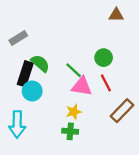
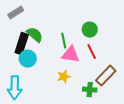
green line: (74, 70) -> (64, 41), turned 35
green cross: (70, 131) -> (90, 90), moved

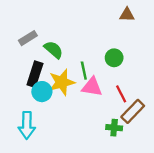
green semicircle: (35, 35) -> (54, 50), moved
red line: (92, 52) -> (121, 94), moved
yellow star: (64, 77) -> (62, 82), moved, size x1.6

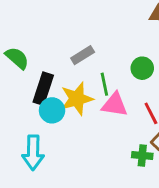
gray rectangle: (28, 38) -> (83, 55), moved
green semicircle: (54, 50) -> (17, 58), moved

